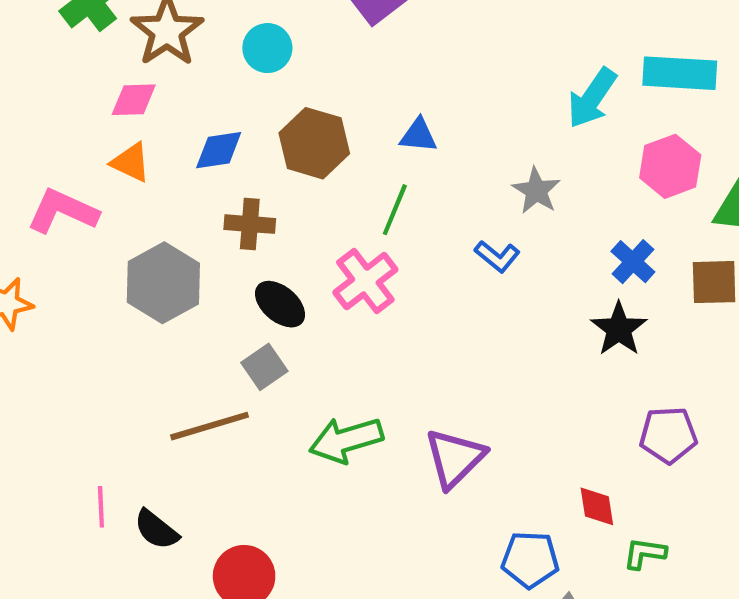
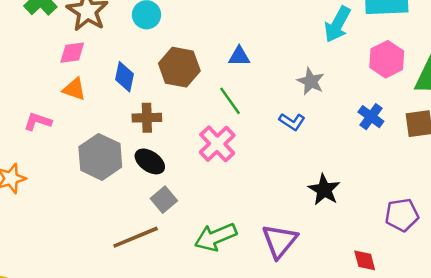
blue diamond: (219, 150) -> (124, 77), turned -64
green line: (395, 210) -> (230, 101), turned -52
pink L-shape: (63, 211) -> (38, 121), size x0.7
black ellipse: (280, 304) -> (150, 161), moved
black star: (619, 329) -> (324, 190), moved

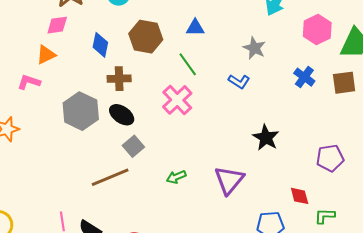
orange triangle: (74, 89) -> (46, 55), moved, turned -45
green arrow: (216, 237) -> (176, 177), size x0.6

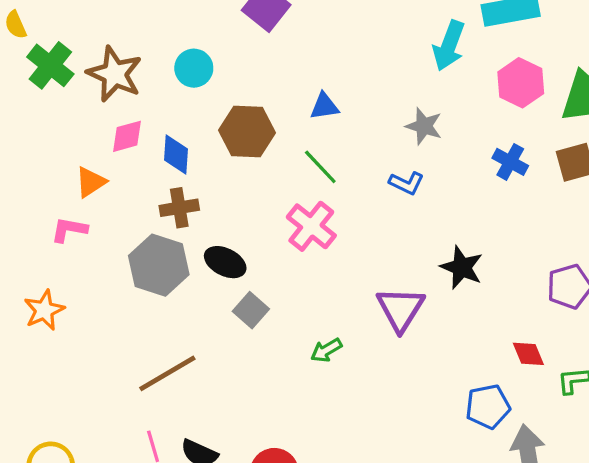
pink diamond: (57, 25) -> (127, 136), moved
brown cross: (119, 79) -> (179, 208), moved
brown line: (110, 177) -> (167, 373), moved
purple triangle: (229, 180) -> (400, 309), moved

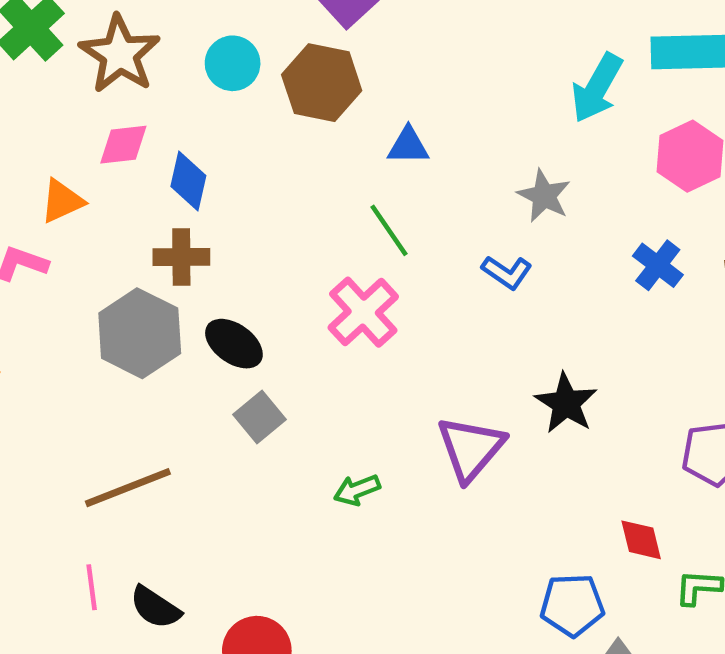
brown hexagon: (247, 131) -> (322, 83), moved

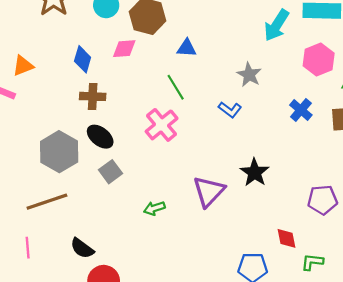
pink diamond: (123, 145) -> (124, 49), moved
brown cross: (181, 257) -> (93, 96), moved
gray hexagon: (140, 333) -> (59, 152), moved
black semicircle: (155, 607) -> (82, 248), moved

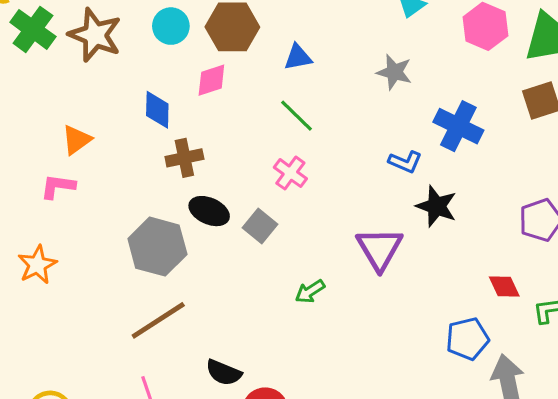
blue L-shape: (230, 110) -> (405, 162), moved
blue cross: (301, 110) -> (458, 126), moved, size x1.4
pink cross: (162, 125) -> (290, 173), size x0.7
gray square: (110, 172) -> (260, 226), moved

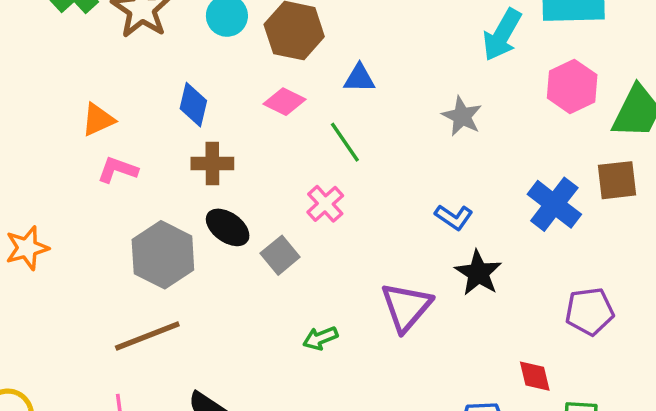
pink diamond: (211, 80) -> (284, 102), moved, turned 33
blue cross: (458, 126) -> (554, 204), moved
pink L-shape: (58, 186) -> (118, 170), moved

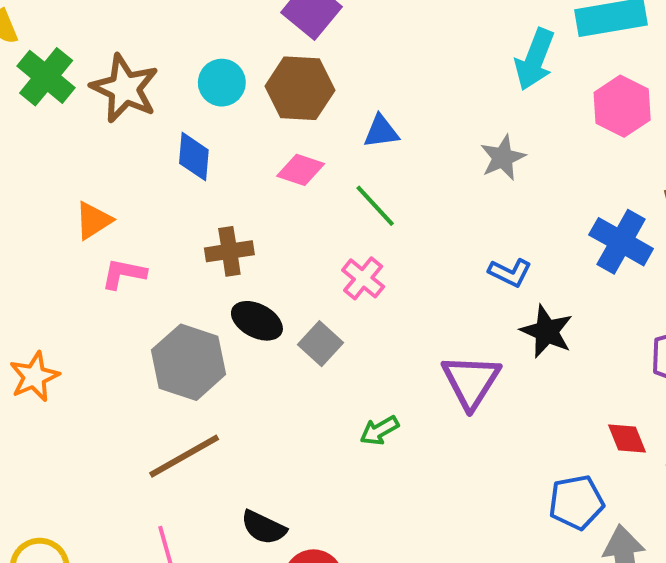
blue diamond: (193, 105) -> (194, 157), moved
gray star: (462, 116) -> (503, 158), turned 30

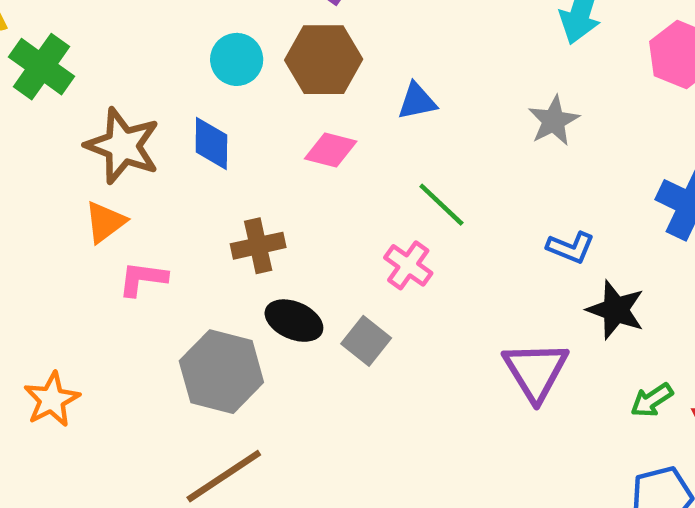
brown star: (125, 88) -> (123, 146), moved
green line: (375, 206) -> (441, 205), moved
green arrow: (379, 430) -> (652, 400), moved

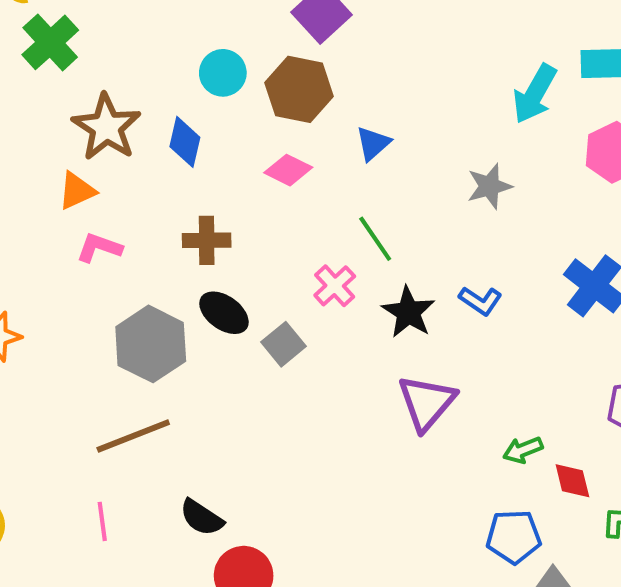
blue triangle: (417, 101) -> (373, 143), turned -42
black star: (616, 310) -> (408, 312), moved

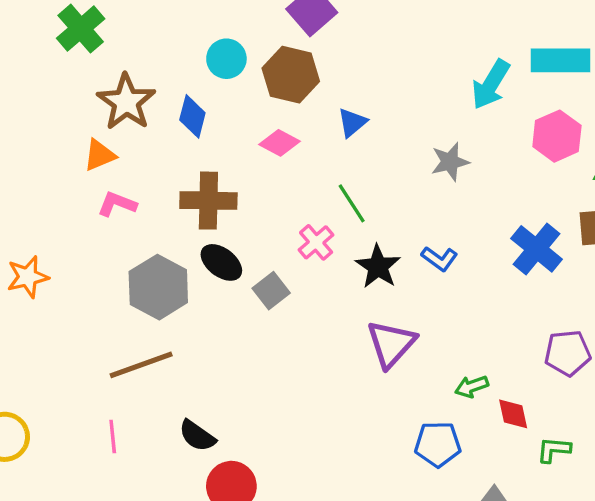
brown cross: (207, 240) -> (208, 201), size x1.4
blue pentagon: (514, 537) -> (438, 444), moved

